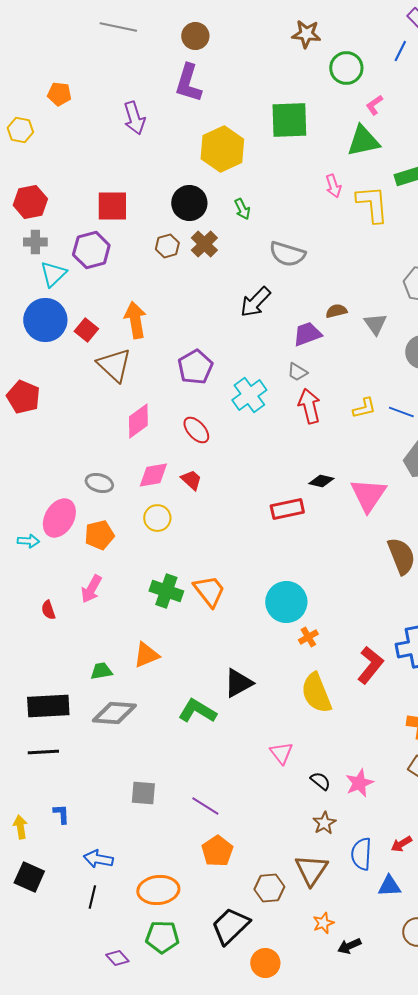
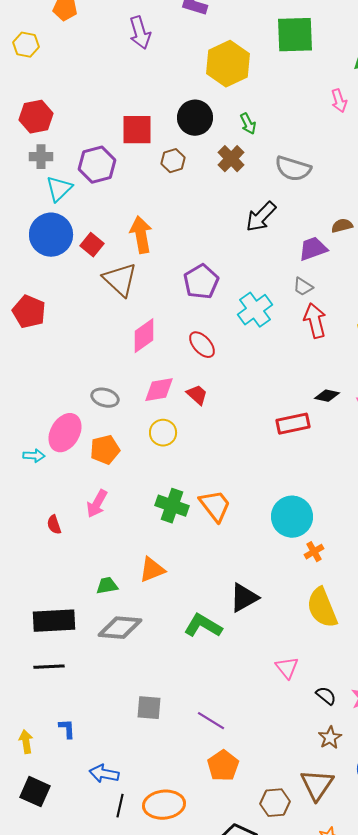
red square: (112, 206) -> (137, 130), moved
brown cross: (204, 244) -> (231, 159), moved
black line: (92, 897) -> (120, 806), moved

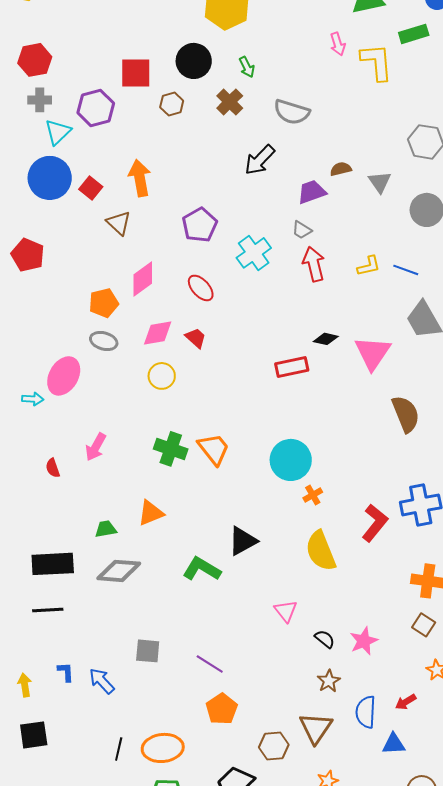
brown triangle: (120, 280) -> (119, 223), size x0.7
orange pentagon: (105, 450) -> (104, 303), moved
blue arrow: (104, 774) -> (102, 681), moved, turned 36
black square: (35, 792) -> (34, 735), turned -32

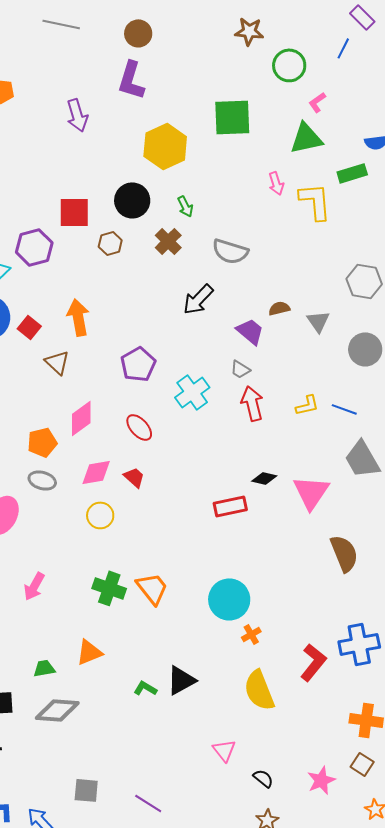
purple trapezoid: (312, 192) -> (250, 331), turned 60
green L-shape: (202, 569) -> (145, 688), moved, size x0.6
pink star: (364, 641) -> (321, 780), moved

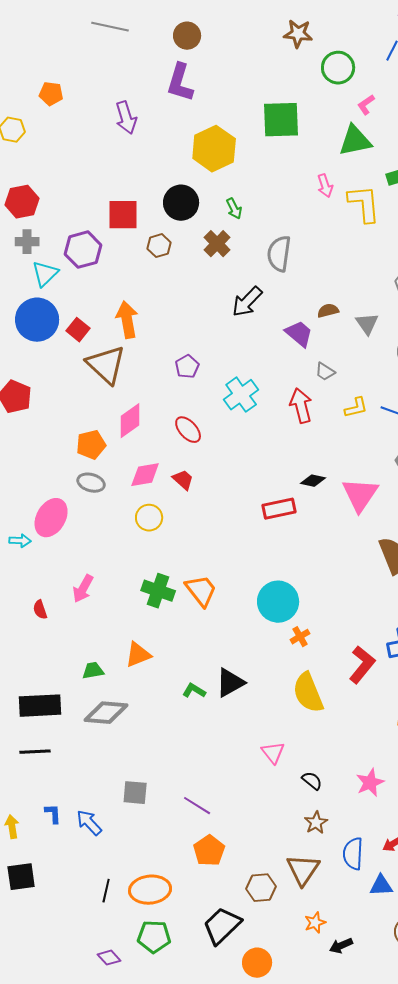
gray semicircle: (230, 251) -> (279, 254), turned 81
brown triangle: (57, 362) -> (106, 365), size x1.6
purple pentagon: (138, 364) -> (187, 367), size x0.7
gray trapezoid: (240, 369) -> (325, 372), moved

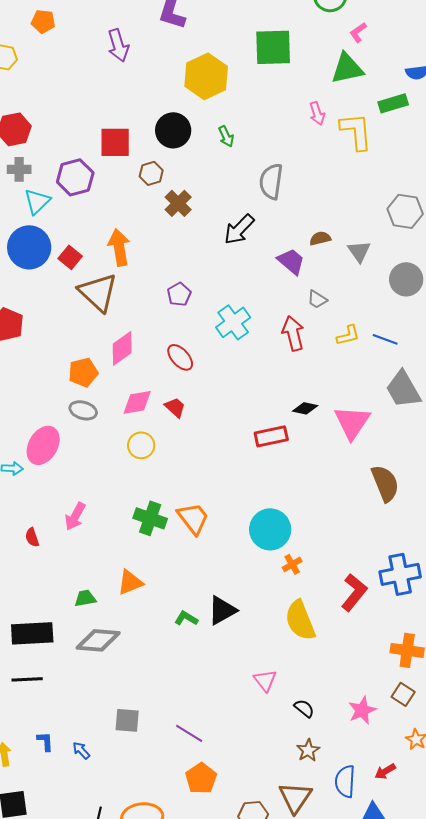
brown cross: (217, 244) -> (178, 203), moved
blue arrow: (89, 823) -> (81, 750), size x0.7

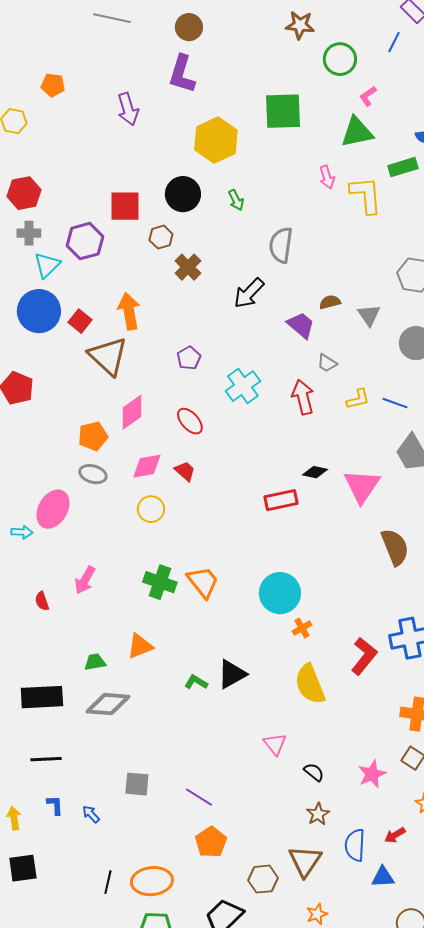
black line: (27, 679) -> (46, 759), moved

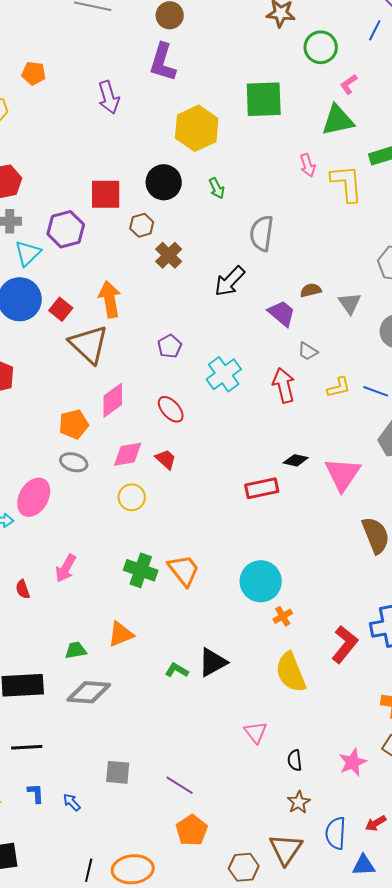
black semicircle: (314, 772) -> (295, 760), turned -135

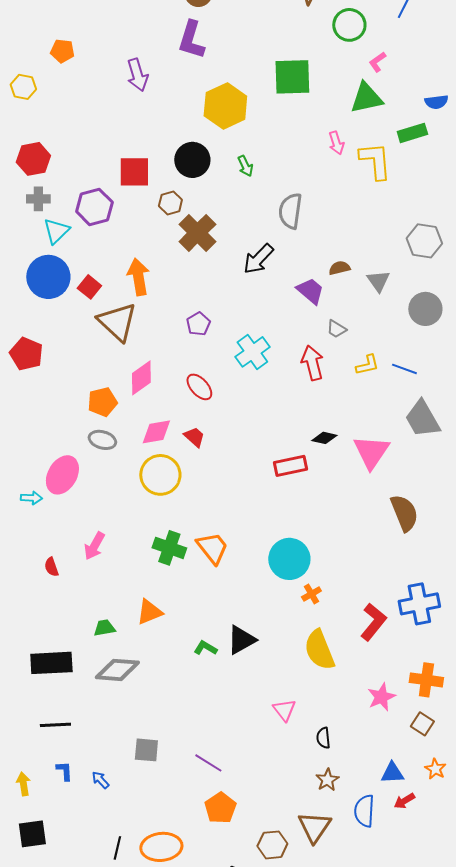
brown cross: (169, 255) -> (197, 233), size x1.4
yellow circle: (132, 497) -> (160, 475), size x1.5
pink star: (353, 762) -> (381, 697), moved
blue triangle: (364, 865) -> (392, 773), moved

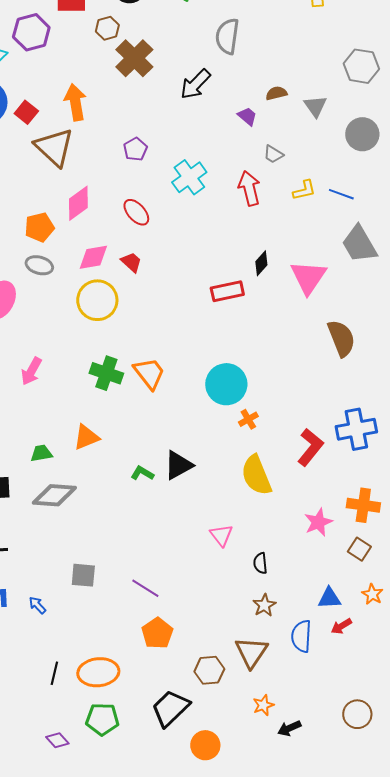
purple trapezoid: (310, 291) -> (247, 116), size x0.7
black diamond: (324, 438) -> (261, 263), turned -60

